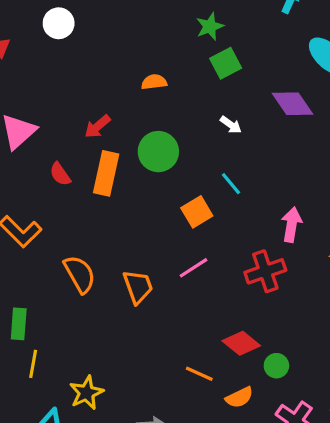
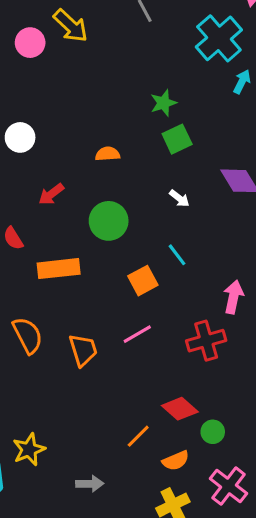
white circle: (59, 23) -> (20, 137), moved
orange rectangle: (106, 173) -> (59, 269), moved, turned 69
orange line: (199, 374) -> (138, 436), turned -72

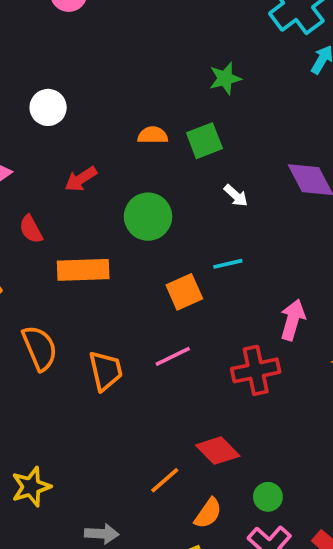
green square: (177, 139) -> (204, 141), moved
cyan line: (177, 255) -> (228, 264), turned -70
green circle: (213, 432) -> (268, 497), moved
orange semicircle: (176, 461) -> (208, 513), turned -36

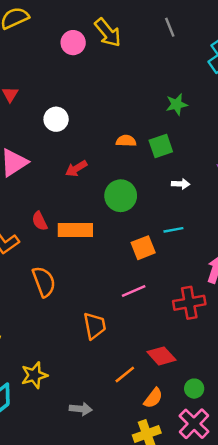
white arrow: (236, 196) -> (181, 184), turned -42
red semicircle: (31, 229) -> (40, 221), moved
orange trapezoid: (106, 371) -> (95, 326), moved

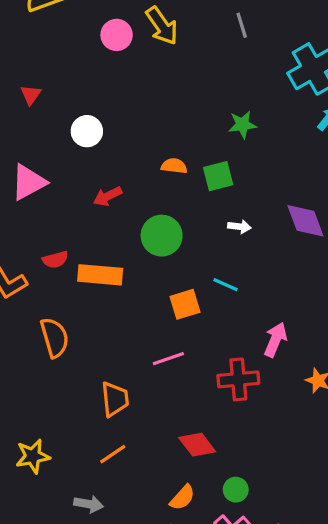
red semicircle: (40, 221) -> (55, 260), turned -84
cyan line: (173, 230) -> (225, 285), turned 30
orange line: (125, 375) -> (113, 454), moved

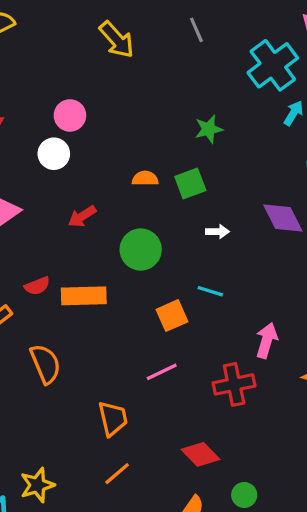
pink circle: (117, 35) -> (70, 115), moved

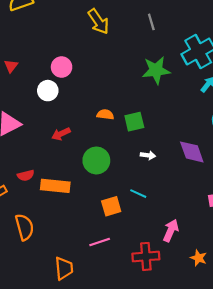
green star: (209, 129) -> (156, 70), moved, size x1.5

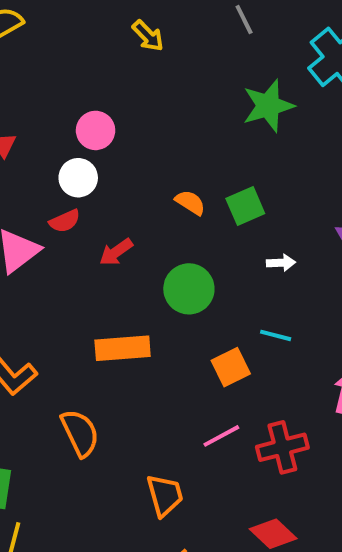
yellow arrow: (98, 21) -> (148, 36), size x0.7
orange semicircle: (105, 114) -> (190, 202), turned 35
red semicircle: (26, 175) -> (65, 221), moved
red cross: (146, 256) -> (282, 447), moved

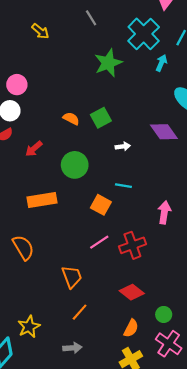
orange square: (231, 367) -> (101, 205), turned -30

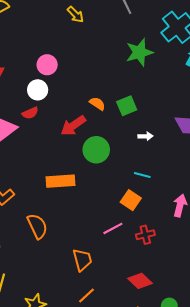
red arrow: (34, 149) -> (73, 126), moved, size x1.4
orange square: (101, 205) -> (131, 200), moved
red cross: (132, 245) -> (145, 235), size x0.7

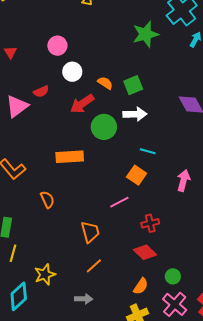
white circle: (38, 90) -> (72, 72), moved
white arrow: (146, 136) -> (135, 114), moved, size x1.6
orange semicircle: (37, 226) -> (47, 200), size x0.7
red cross: (145, 235) -> (150, 223), moved

